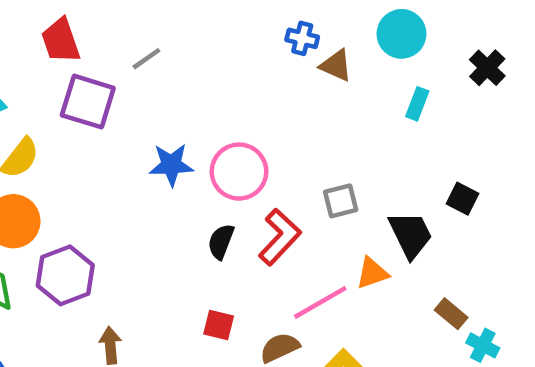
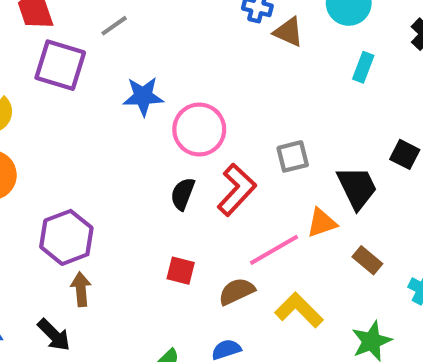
blue star: (171, 165) -> (143, 96), moved
purple hexagon: (65, 275) -> (66, 237), moved
brown rectangle: (451, 314) -> (367, 260), moved

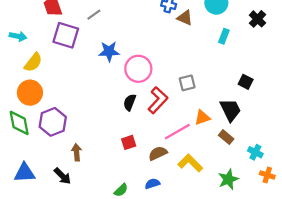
black trapezoid: (357, 188) -> (230, 110), moved
purple hexagon: (66, 237) -> (53, 122), moved
red square: (181, 271) -> (129, 142), turned -32

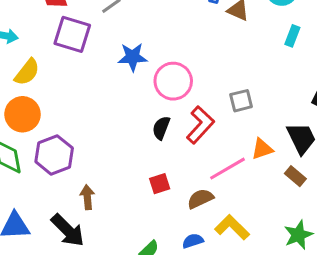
yellow L-shape: (190, 163) -> (232, 227), moved
black arrow: (62, 176) -> (68, 230), size x1.4

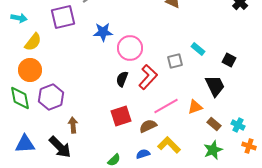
purple square: (72, 34) -> (63, 17), turned -30
cyan rectangle: (292, 36) -> (198, 49), moved, turned -72
orange triangle: (262, 149) -> (195, 107), moved
brown rectangle: (295, 176) -> (214, 124), moved
red square: (160, 184) -> (121, 116), size x1.5

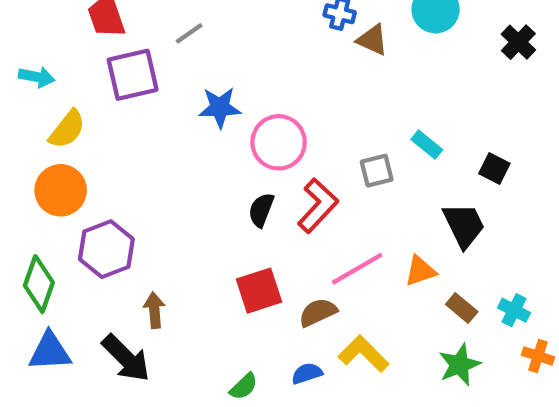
green diamond: (20, 98) -> (39, 284), moved, turned 30

